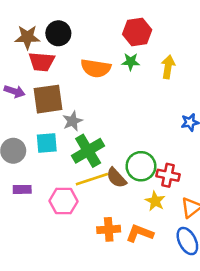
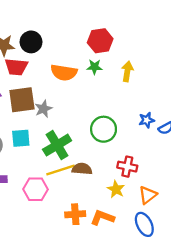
gray star: (73, 121) -> (43, 109), moved
green circle: (141, 166) -> (104, 129), moved
brown semicircle: (116, 178) -> (82, 169), turned 138

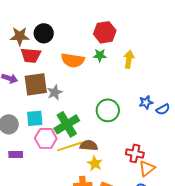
red cross: (127, 167) -> (135, 153), moved
pink hexagon: (36, 189) -> (46, 138), moved
yellow star: (116, 189) -> (95, 163), moved

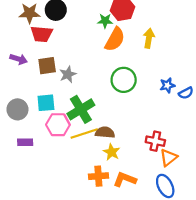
green star: (100, 55) -> (105, 21), moved
orange semicircle: (73, 60) -> (115, 39), moved, turned -70
brown square: (36, 84) -> (47, 66), size x0.7
green circle: (108, 110) -> (124, 80), moved

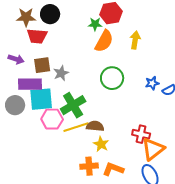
cyan square: (46, 103) -> (41, 99), size x1.4
purple rectangle: (25, 142) -> (30, 84), moved, size x1.6
orange triangle: (168, 158) -> (153, 149), size x1.4

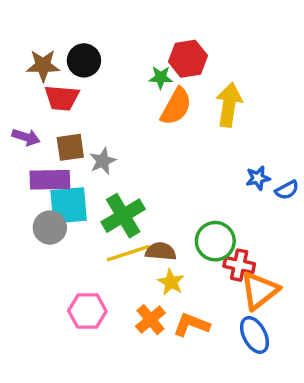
yellow arrow: (135, 40) -> (229, 105), size x1.4
green circle: (112, 78) -> (215, 241), moved
gray circle: (15, 105) -> (50, 228), moved
pink hexagon: (52, 119) -> (87, 311), moved
orange cross: (89, 166) -> (150, 320), turned -36

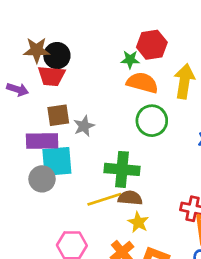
black circle: (84, 60) -> (57, 56), moved
orange semicircle: (176, 106) -> (142, 83), turned -104
purple arrow: (26, 137) -> (18, 89), moved
green cross: (123, 216) -> (122, 169), moved, turned 36
green circle: (215, 241) -> (152, 121), moved

